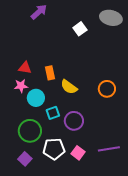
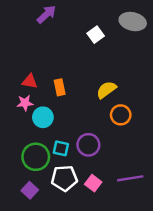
yellow semicircle: (69, 87) -> (106, 90), moved, turned 108
orange circle: (107, 89) -> (121, 115), moved
cyan square: (53, 113) -> (61, 148), moved, turned 32

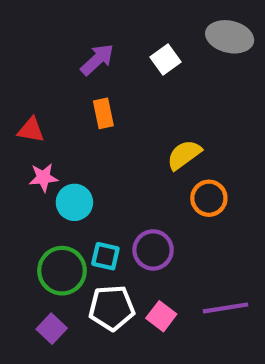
purple arrow: (46, 14) -> (97, 60), moved
red triangle: (30, 81) -> (31, 130), moved
orange rectangle: (60, 87) -> (103, 113), moved

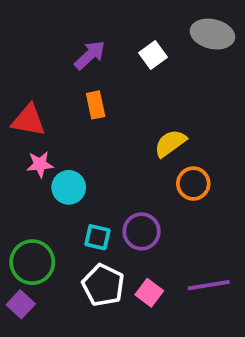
red triangle: (31, 130) -> (28, 120), size x1.4
green circle: (62, 271) -> (32, 262), moved
white pentagon: (112, 308) -> (103, 285), turned 30
purple square: (52, 329) -> (21, 304), moved

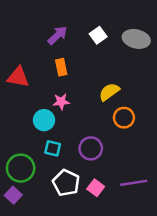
gray ellipse: (212, 34) -> (136, 39), moved
pink star: (40, 164) -> (61, 102), moved
cyan square: (97, 237) -> (53, 148), moved

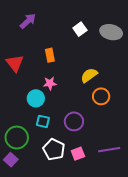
purple arrow: (58, 35) -> (28, 21), moved
red triangle: (18, 77) -> (15, 63), turned 42
pink square: (96, 188) -> (78, 154), turned 32

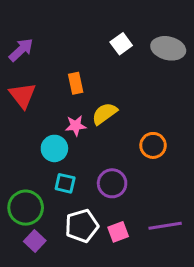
purple arrow: (28, 21) -> (21, 50), moved
yellow semicircle: (89, 75) -> (104, 114), moved
white pentagon: (54, 150) -> (82, 226), turned 30
purple square: (11, 160) -> (35, 241), moved

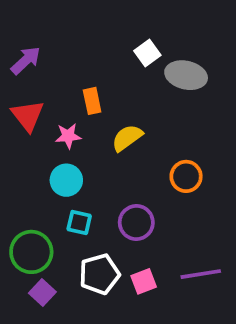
gray ellipse: (168, 48) -> (186, 75), moved
pink star: (76, 126) -> (68, 136), moved

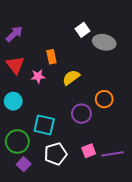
cyan circle: (66, 180) -> (13, 101), moved
cyan square: (79, 222) -> (44, 125), size x1.5
purple circle: (136, 222) -> (81, 114), moved
pink square: (144, 281) -> (89, 151), moved

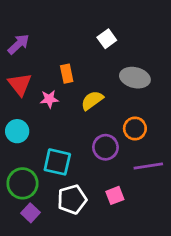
gray ellipse: (104, 42) -> (135, 78), moved
purple line: (112, 154) -> (148, 166), moved

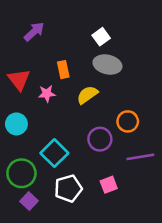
purple arrow: (18, 44) -> (34, 32), moved
gray ellipse: (135, 78) -> (107, 64), moved
cyan square: (57, 162) -> (54, 153), turned 32

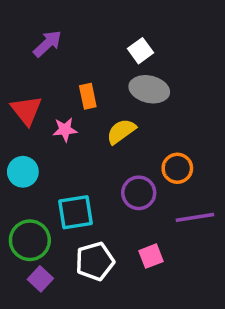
cyan square: (54, 153) -> (76, 212), turned 36

